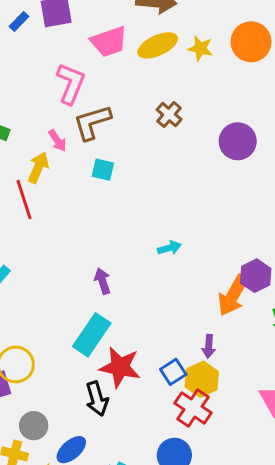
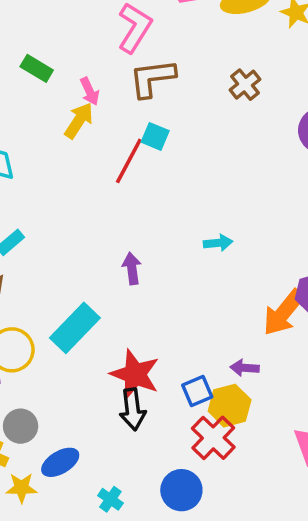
pink arrow: (57, 141) -> (90, 91), moved
red line: (24, 200) -> (129, 161), moved, turned 36
cyan rectangle: (92, 335) -> (75, 328), moved
purple arrow: (209, 346) -> (245, 368), turned 80
black arrow: (97, 399) -> (133, 409), moved

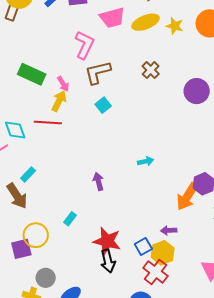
green rectangle: (37, 68) -> (32, 74), size x1.5
cyan square: (155, 136) -> (103, 105), turned 35
red line: (129, 161) -> (48, 123), moved, turned 72
cyan rectangle: (75, 328) -> (70, 219), size x0.5

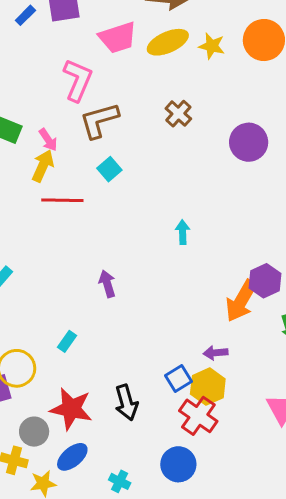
red line: (48, 123) -> (62, 200), moved
cyan arrow: (146, 161) -> (183, 232), moved, turned -77
red star: (107, 241) -> (71, 409), moved

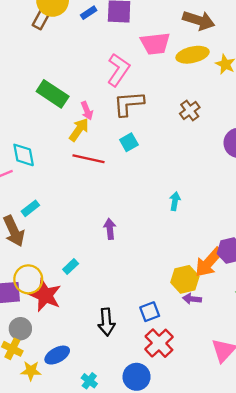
purple arrow: (215, 353) -> (192, 299), moved
yellow hexagon: (208, 387) -> (185, 279), moved
red star: (71, 409) -> (45, 295), moved
gray circle: (34, 432) -> (20, 329), moved

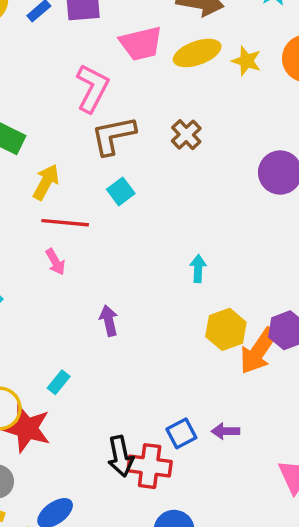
brown cross: (190, 110) -> (186, 135), moved
pink arrow: (87, 111) -> (55, 262), moved
yellow hexagon: (185, 279) -> (226, 329), moved
purple arrow: (192, 299) -> (226, 431), moved
red cross: (159, 343) -> (150, 466), moved, turned -32

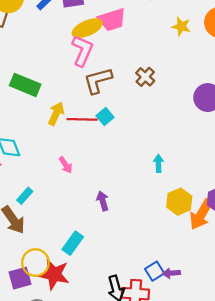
yellow ellipse: (197, 53) -> (87, 28), moved
red line: (65, 223) -> (82, 119), moved
cyan rectangle: (59, 382) -> (73, 243), size x1.5
purple arrow: (226, 431) -> (171, 273), moved

